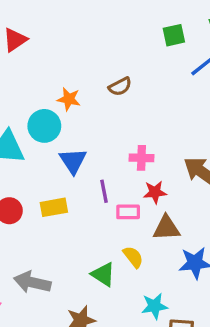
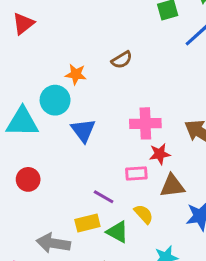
pink cross: (141, 158) -> (145, 123), size x1.4
purple line: (104, 191) -> (104, 197), moved, turned -45
yellow rectangle: (54, 207) -> (87, 223), moved

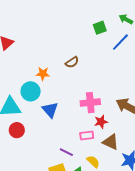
red circle: (28, 179) -> (17, 130), moved
brown triangle: (172, 186) -> (111, 142), turned 36

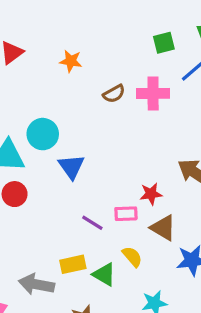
orange star: (43, 74) -> (71, 61), moved
pink cross: (90, 103) -> (153, 93), moved
purple line: (66, 152) -> (92, 223), moved

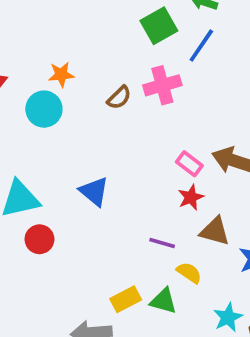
green square: (164, 43) -> (159, 26), size x1.4
cyan circle: (43, 134) -> (44, 109), moved
pink rectangle: (126, 214) -> (189, 164), moved, turned 55
purple line: (92, 223) -> (162, 243), moved

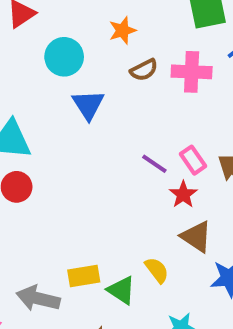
orange star: (61, 74) -> (122, 30), moved, turned -30
blue triangle: (94, 191) -> (88, 105), moved
red star: (191, 197) -> (183, 194), turned -30
purple line: (162, 243) -> (154, 164), moved

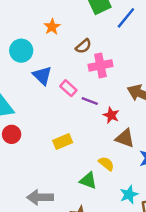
brown semicircle: (144, 70) -> (83, 46), moved
pink cross: (192, 72) -> (100, 65), moved
pink rectangle: (193, 160) -> (68, 88), moved
yellow rectangle: (84, 276) -> (63, 142), moved

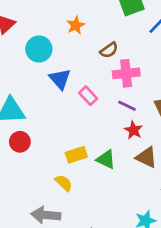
purple line: (90, 101) -> (127, 106), moved
yellow semicircle: (106, 164) -> (64, 183), moved
green triangle: (88, 181) -> (106, 159), moved

